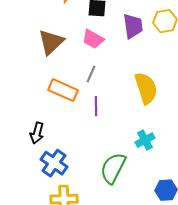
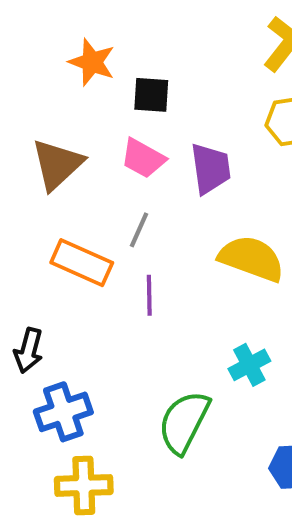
purple trapezoid: (133, 26) -> (211, 169), moved
yellow semicircle: (146, 88) -> (251, 258), turned -52
blue cross: (54, 163) -> (63, 412), turned 36

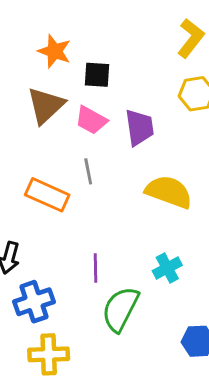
brown triangle: (57, 164) -> (46, 105), moved
gray line: (139, 230) -> (88, 171), turned -35
purple line: (149, 295) -> (96, 268), moved

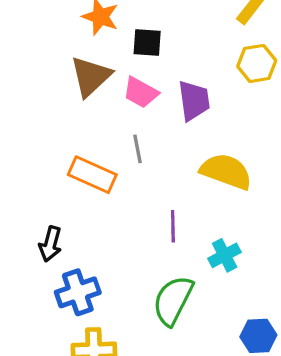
purple line: (96, 268) -> (173, 226), moved

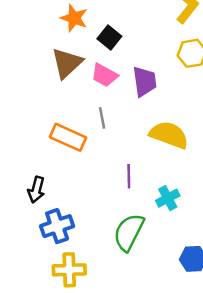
black square: (147, 42) -> (109, 38), turned 35

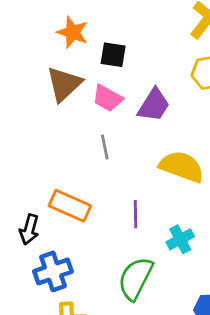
black square: (109, 38) -> (113, 55), turned -30
purple trapezoid: (145, 81) -> (154, 105), turned 40
orange rectangle: (68, 137) -> (70, 206), moved

